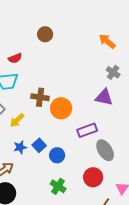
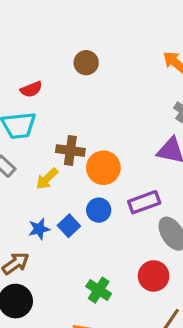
brown circle: (45, 34) -> (86, 63), moved
yellow arrow: (17, 120) -> (47, 179), moved
blue circle: (57, 155) -> (99, 210), moved

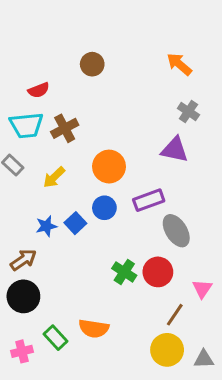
brown cross: (70, 150) -> (65, 128), moved, turned -36
green cross: (99, 290) -> (124, 272), moved

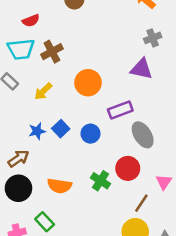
gray cross: (188, 112) -> (153, 38), turned 35
blue circle: (104, 208) -> (90, 134), moved
green cross: (124, 272) -> (100, 181), moved
orange semicircle: (94, 328) -> (59, 186), moved

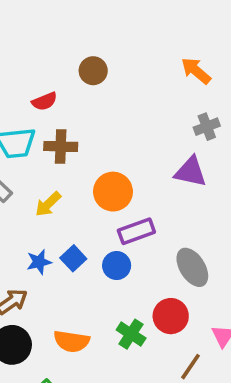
red semicircle: (31, 21) -> (44, 101), moved
brown cross: (52, 52) -> (61, 146), turned 30
purple rectangle: (120, 110) -> (136, 231), moved

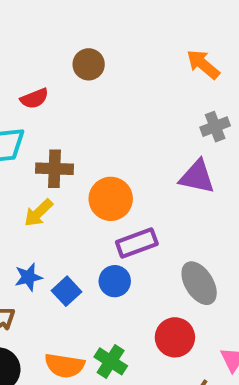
brown cross: (61, 146) -> (54, 169), moved
blue square: (73, 258) -> (67, 291), moved
green cross: (131, 334) -> (111, 361), moved

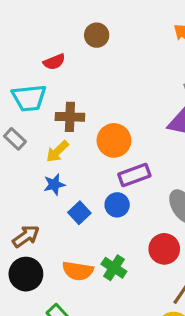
blue star: (28, 277) -> (54, 184), moved

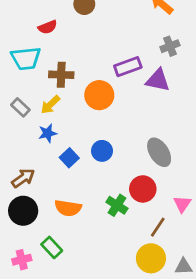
gray rectangle: (15, 139) -> (20, 107), moved
purple rectangle: (134, 175) -> (128, 67), moved
green cross: (114, 268) -> (117, 205), moved

